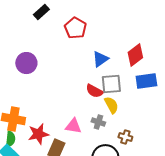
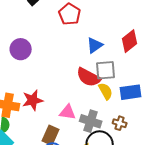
blue rectangle: (146, 81) -> (131, 92), moved
red semicircle: (94, 91) -> (89, 77), size x1.4
gray cross: (98, 122) -> (91, 121), moved, size x1.5
red star: (38, 134) -> (33, 100), moved

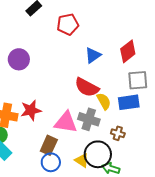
red pentagon: (70, 14) -> (68, 24), turned 30
gray square: (106, 70) -> (138, 80), moved
pink triangle: (68, 112) -> (66, 122), size x1.4
gray cross: (91, 121) -> (89, 119), moved

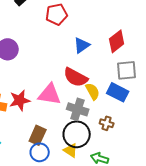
blue rectangle: (129, 102) -> (118, 92), turned 35
pink triangle: (66, 122) -> (50, 94), moved
black circle: (98, 154) -> (77, 134), moved

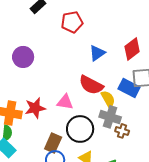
blue rectangle: (118, 92) -> (129, 88), moved
pink triangle: (50, 94) -> (65, 102), size x0.7
gray cross: (78, 109) -> (110, 117), moved
black circle: (77, 134) -> (80, 129), moved

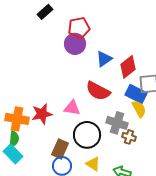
red diamond: (132, 49) -> (128, 67), moved
purple circle: (23, 57) -> (75, 44), moved
yellow semicircle: (108, 99) -> (139, 109), moved

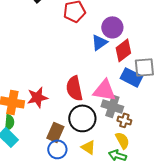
purple circle: (75, 44) -> (112, 27), moved
red semicircle: (98, 91) -> (74, 88), moved, turned 50
pink triangle: (72, 108) -> (104, 90), moved, size x1.4
yellow semicircle: (139, 109) -> (122, 140), moved

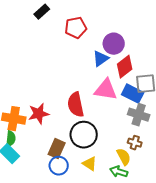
pink triangle: (104, 90) -> (106, 90), moved
gray cross: (112, 106) -> (139, 115), moved
brown cross: (124, 120) -> (135, 143), moved

